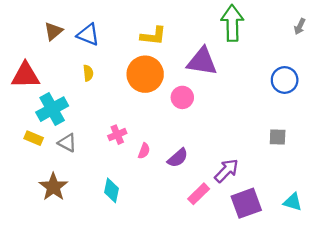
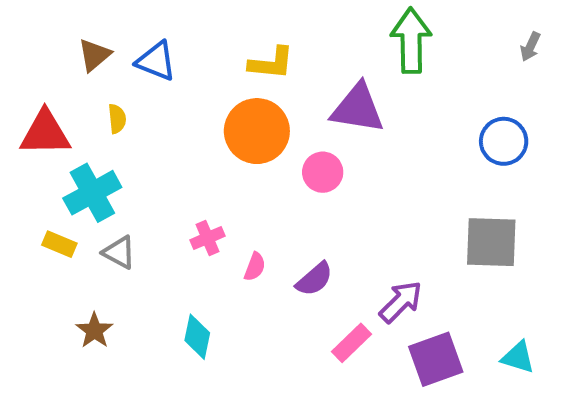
yellow semicircle: (88, 73) -> (117, 119), moved
gray square: (278, 137) -> (491, 242), size x1.8
brown star: (53, 187) -> (94, 330), size x0.7

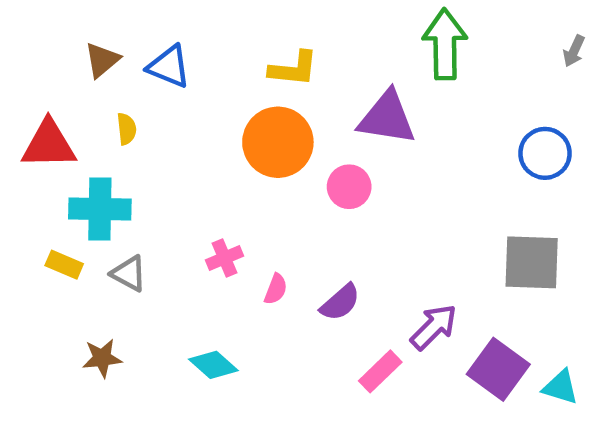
cyan cross: (92, 193) -> (100, 209), turned 30
brown star: (94, 330) -> (102, 358), turned 30
cyan diamond: (197, 337) -> (213, 365), turned -60
purple square: (436, 359) -> (498, 369), moved, turned -34

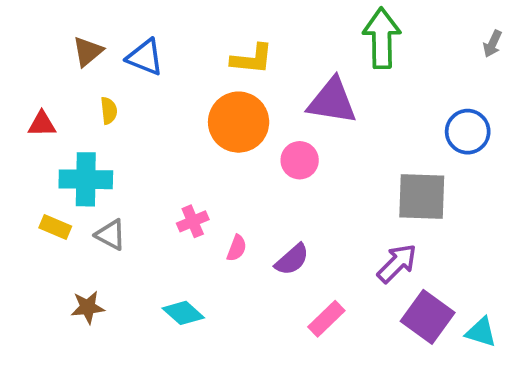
red triangle: (49, 144) -> (42, 124), size x0.6
gray square: (532, 262) -> (422, 197), moved
purple arrow: (434, 327) -> (397, 263), moved

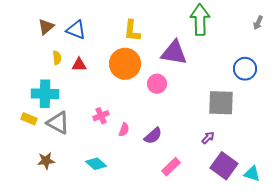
yellow L-shape: (252, 59) -> (132, 31), turned 90
red triangle: (42, 124) -> (79, 65), moved
gray triangle: (111, 235) -> (58, 123), size x1.4
purple arrow: (397, 263) -> (208, 138), size x0.6

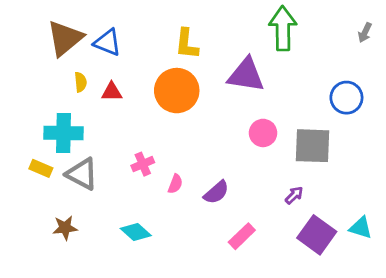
brown triangle: (46, 27) -> (65, 38), size x1.6
pink circle: (157, 84) -> (263, 133), moved
cyan triangle: (252, 174) -> (361, 228), moved

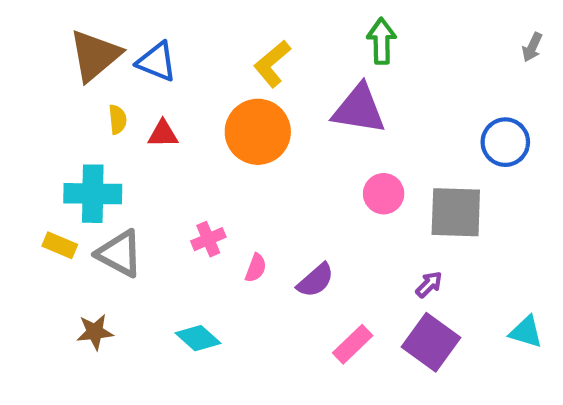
green arrow: (283, 28) -> (382, 41), moved, size x0.7
yellow L-shape: (187, 44) -> (272, 64), turned 44
purple square: (317, 235) -> (431, 342), moved

